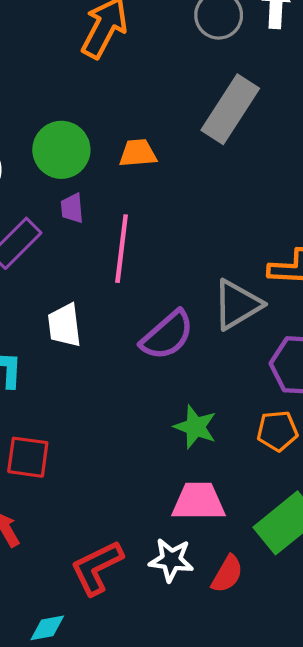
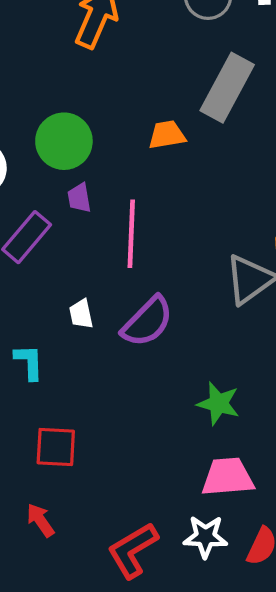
orange trapezoid: (138, 153) -> (167, 135), moved
white trapezoid: (64, 325) -> (81, 314), size x0.7
purple semicircle: (167, 335) -> (147, 322), moved

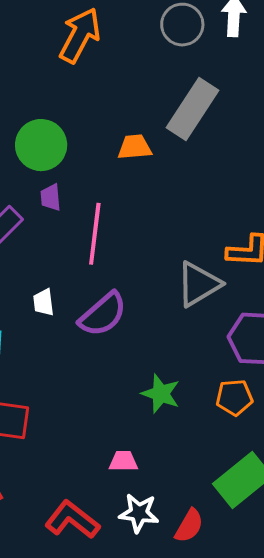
pink trapezoid: (228, 477) -> (123, 461), moved, size x0.6
red L-shape: (133, 550) -> (72, 520), turned 64

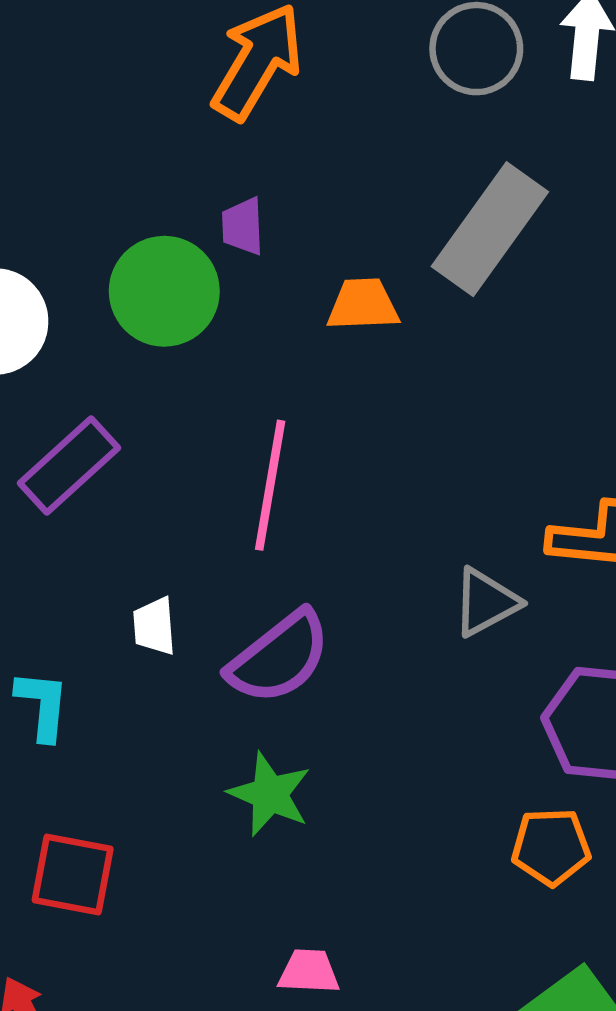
purple trapezoid: (51, 197) -> (243, 226), moved
gray triangle: (199, 284) -> (486, 602), size x0.7
green star: (161, 394) -> (270, 794), moved

